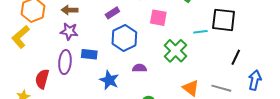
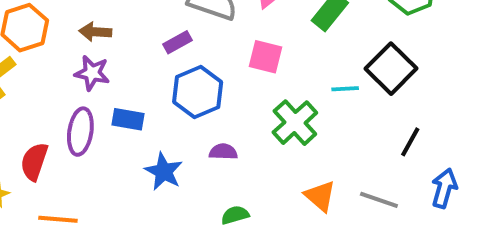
black square: (224, 20) -> (391, 69), turned 35

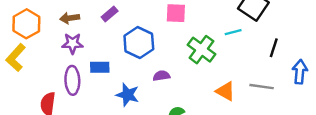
purple rectangle: (178, 42) -> (110, 14), moved
cyan line: (345, 89) -> (233, 32), moved

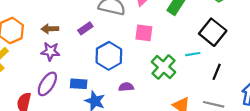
black line: (274, 48) -> (217, 72), moved
blue rectangle: (100, 67) -> (79, 84), moved
purple ellipse: (72, 80) -> (47, 84), turned 30

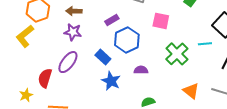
purple rectangle: (85, 28) -> (112, 20), moved
blue rectangle: (79, 84) -> (103, 57), moved, turned 35

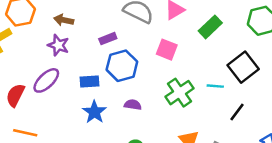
blue rectangle: (103, 57) -> (90, 81), turned -56

